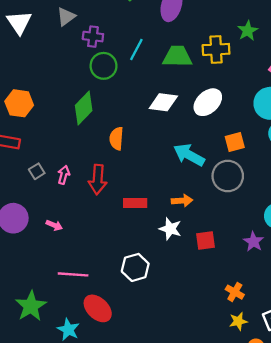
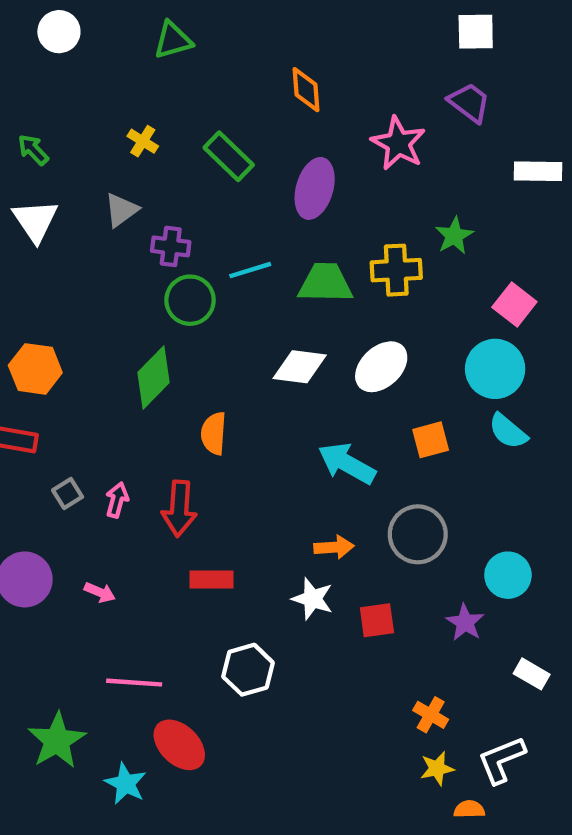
cyan line: (136, 49) -> (250, 270), turned 45
gray circle: (228, 176) -> (418, 534), moved
red rectangle: (135, 203) -> (211, 579), moved

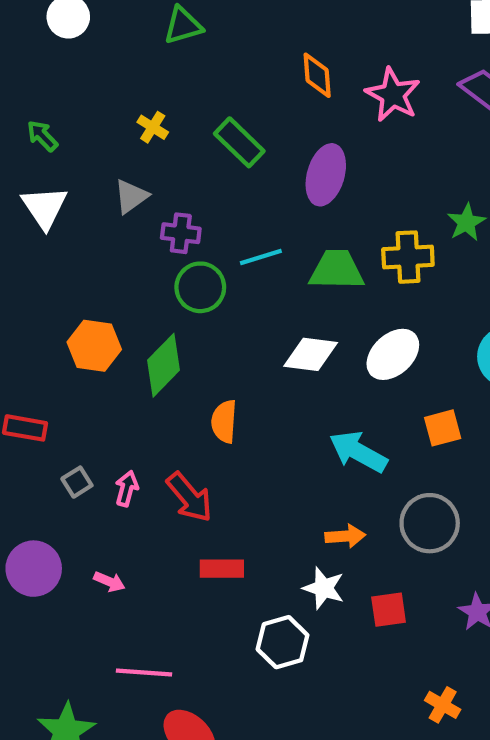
pink star: (398, 143) -> (393, 95), moved
orange hexagon: (35, 369) -> (94, 346), moved
red arrow: (179, 509) -> (189, 497), turned -44
white hexagon: (248, 670) -> (282, 642), moved

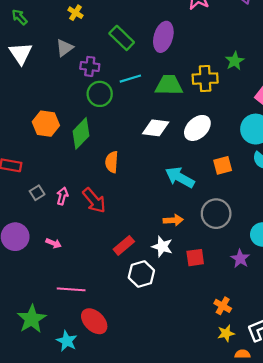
green rectangle: (239, 142) -> (122, 38), moved
red rectangle: (222, 569) -> (124, 245), moved, turned -40

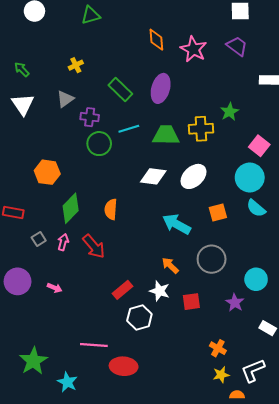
yellow cross: (76, 13) -> (76, 65), turned 32
green diamond: (81, 133) -> (71, 208), moved
orange arrow: (173, 220) -> (170, 265), turned -132
pink line: (71, 289) -> (94, 345), moved
red ellipse: (94, 321) -> (124, 366), moved, turned -40

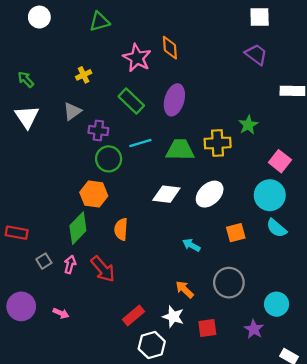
pink star: (193, 49) -> (137, 58), moved
orange hexagon: (47, 172) -> (94, 194), moved
cyan arrow: (177, 224) -> (191, 245), size x0.6

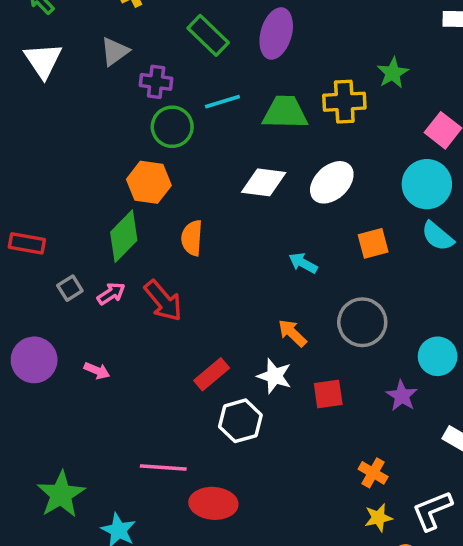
pink arrow: (70, 264) -> (111, 294), turned 42

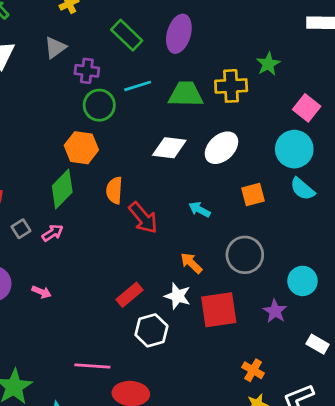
red arrow: (163, 301) -> (143, 218), moved
red square: (328, 394) -> (219, 310), size x1.6

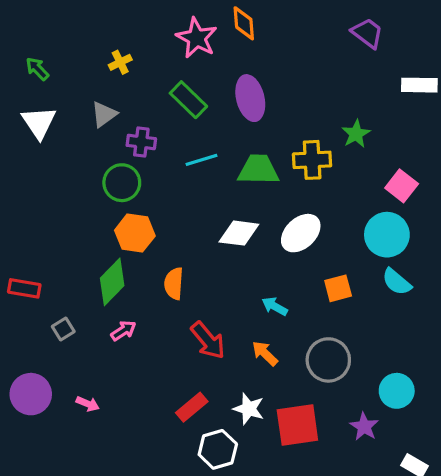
purple ellipse: (179, 34) -> (250, 98), turned -30
green circle: (99, 105) -> (122, 183), moved
red arrow: (143, 218) -> (208, 340), moved
pink arrow: (53, 233) -> (123, 331), moved
orange arrow: (191, 263) -> (265, 353), moved

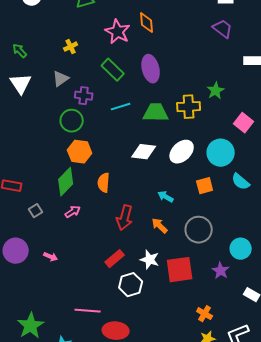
cyan circle: (387, 235) -> (221, 153), moved
red arrow: (208, 340) -> (125, 218), turned 55

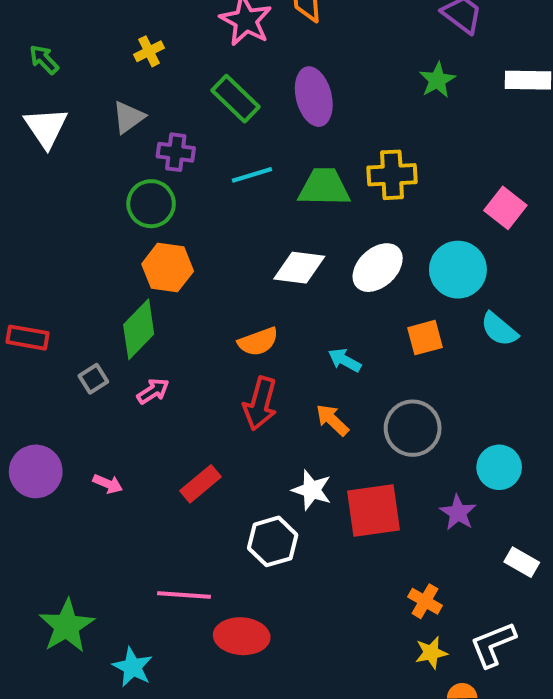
green star: (216, 91) -> (437, 80), moved
orange semicircle: (104, 183) -> (258, 342), moved, turned -114
gray square: (36, 211) -> (93, 379), moved
red rectangle: (115, 259) -> (200, 484), moved

